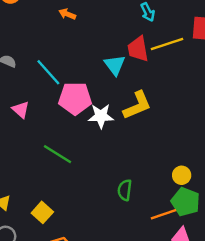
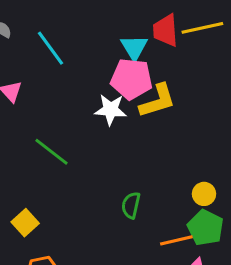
pink pentagon: (75, 98) -> (131, 79), moved

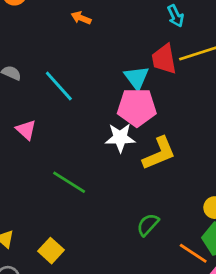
yellow L-shape: (157, 101) -> (159, 153), moved
green semicircle: (131, 205) -> (148, 225), turned 35
orange line: (176, 240) -> (193, 253), turned 52

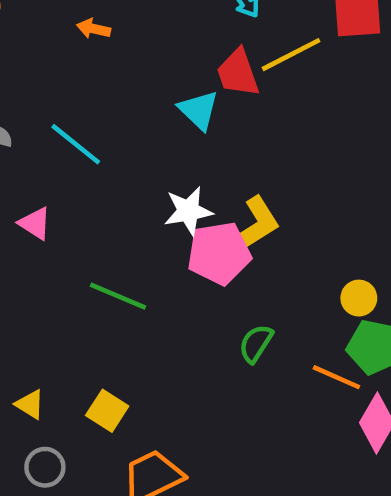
pink pentagon: (137, 107) -> (219, 253), moved

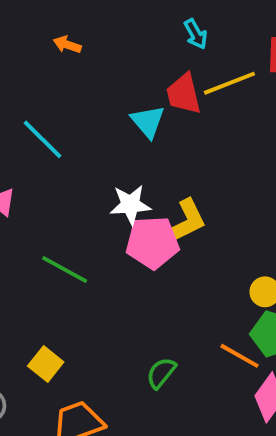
green semicircle: (256, 343) -> (161, 373), moved

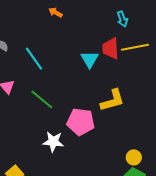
white star: (130, 205) -> (53, 142), moved
yellow L-shape: (185, 223) -> (112, 100), moved
green line: (65, 269) -> (42, 99), moved

